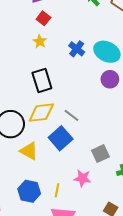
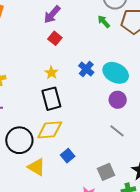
yellow star: (40, 41) -> (51, 73), moved
gray line: (72, 115) -> (117, 131), moved
blue square: (61, 138) -> (68, 156), size x0.6

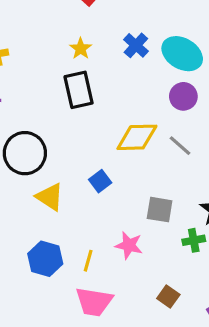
yellow diamond: (50, 130) -> (137, 137), moved
gray square: (106, 172) -> (160, 210), turned 30

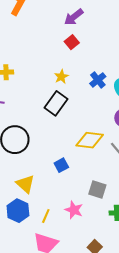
black rectangle: (79, 90) -> (56, 103), turned 40
yellow triangle: (50, 197) -> (25, 184), moved

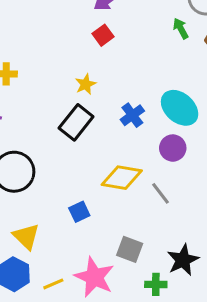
blue cross: (98, 80) -> (132, 115), moved
pink star: (74, 210) -> (94, 277), size x1.5
yellow line: (46, 216) -> (53, 284), turned 40

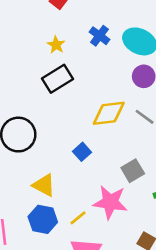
blue cross: (132, 115) -> (100, 36), moved
black rectangle: (76, 122) -> (57, 79), turned 36
gray square: (130, 249) -> (133, 171), turned -35

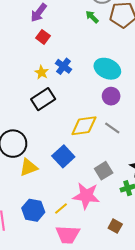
blue cross: (100, 36) -> (64, 66), moved
blue square: (82, 152) -> (63, 156), size x1.5
yellow triangle: (44, 185) -> (29, 167), moved, turned -48

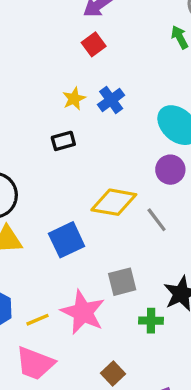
black rectangle: (43, 99) -> (63, 141), size x0.6

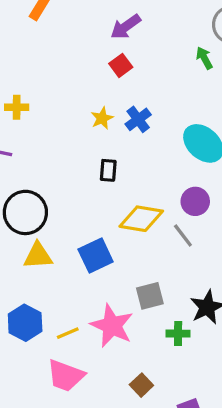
black rectangle: (63, 141) -> (108, 170), moved, turned -70
purple circle: (170, 170) -> (195, 201), moved

